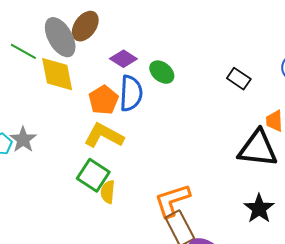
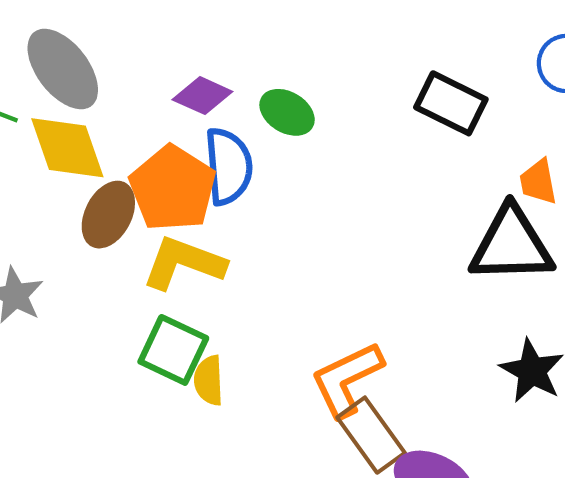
brown ellipse: (85, 26) -> (108, 215), moved
black rectangle: (239, 79) -> (451, 103), size x1.4
orange pentagon: (104, 100) -> (173, 188), size x1.4

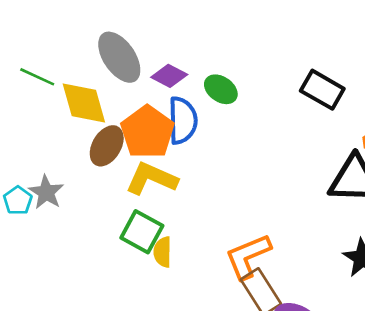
gray ellipse: (63, 69) -> (119, 57), moved

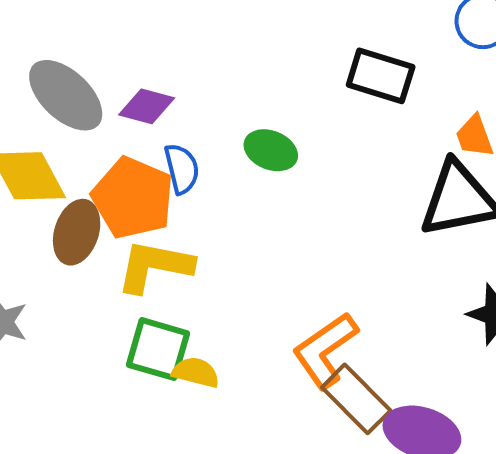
green ellipse: (221, 89) -> (271, 150), moved
blue semicircle: (183, 120) -> (182, 169), size x0.7
yellow semicircle: (163, 252) -> (196, 372), turned 116

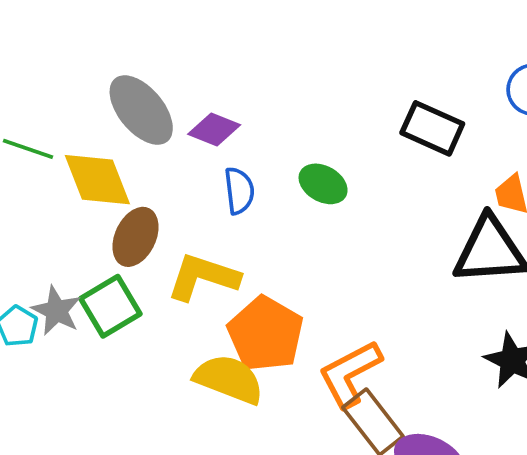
orange pentagon: (133, 198) -> (265, 334), moved
green square: (158, 349) -> (110, 306), moved, turned 36
yellow semicircle: (196, 372) -> (229, 379), size x1.6

